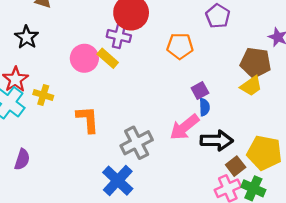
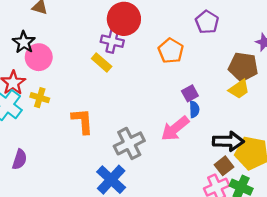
orange pentagon: (180, 46) -> (171, 51), turned 30
pink circle: (84, 58) -> (39, 57), moved
black arrow: (217, 141) -> (228, 141), moved

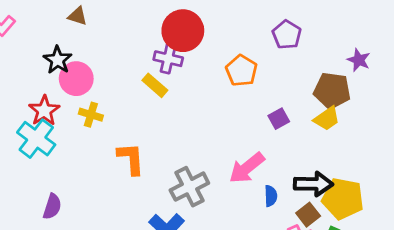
purple square: (190, 93) -> (279, 119), moved
yellow cross: (40, 98) -> (91, 115), moved
blue semicircle: (194, 109) -> (271, 196), moved

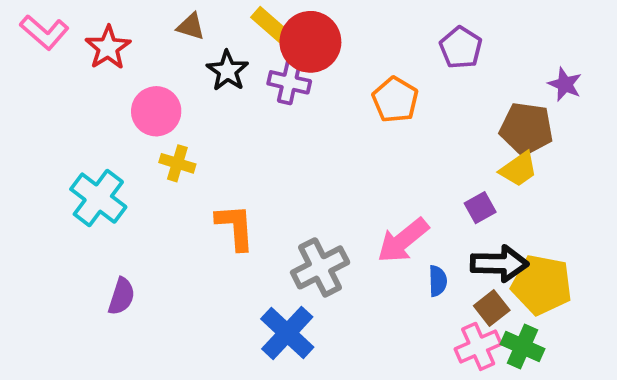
brown triangle: (78, 16) -> (191, 26), moved
black star: (58, 60) -> (228, 71), moved
yellow rectangle: (155, 85) -> (270, 25), moved
red star: (44, 111) -> (108, 48), moved
purple square: (279, 119) -> (480, 208), moved

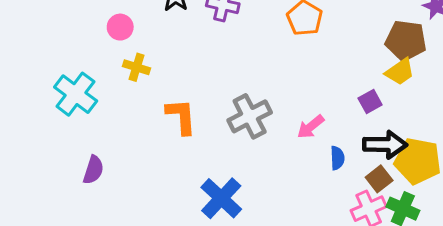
pink circle: (156, 111) -> (120, 27), size x0.7
pink arrow: (403, 240) -> (311, 127), size x0.7
gray cross: (320, 267) -> (250, 116), moved

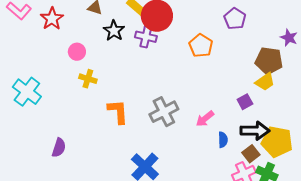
cyan cross: (76, 94) -> (27, 92), moved

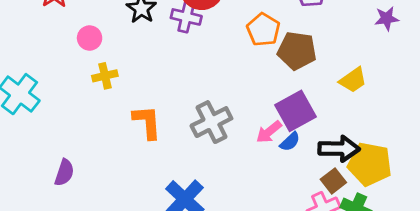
purple star: (289, 38) -> (387, 18), turned -30
brown pentagon: (269, 61) -> (297, 51), moved
yellow cross: (88, 79) -> (105, 76), turned -30
purple square: (245, 102) -> (296, 111), moved, size x1.8
blue semicircle: (223, 140) -> (290, 142), moved, turned 49

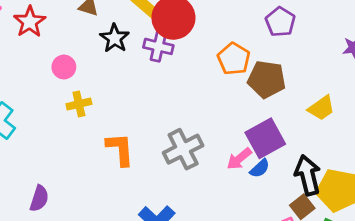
black arrow: (339, 149) -> (308, 175), turned -105

